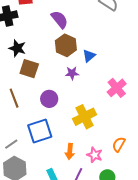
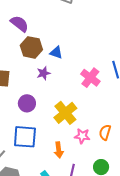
blue triangle: (89, 56) -> (56, 53), turned -48
blue square: (40, 131) -> (25, 137), turned 35
pink star: (95, 155) -> (82, 136), moved

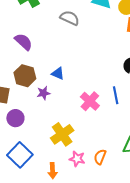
brown hexagon: (31, 47) -> (25, 76), moved
purple circle: (27, 103) -> (15, 118), moved
blue square: (25, 137) -> (20, 155), turned 35

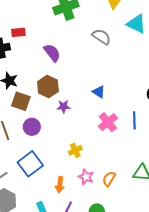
blue triangle: (58, 73) -> (99, 92), moved
yellow cross: (62, 134) -> (75, 150), size x0.6

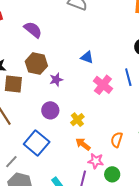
purple circle: (32, 127) -> (50, 110), moved
pink star: (86, 177) -> (96, 161), moved
orange arrow: (60, 185) -> (83, 144), moved, turned 133

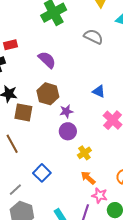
purple circle: (50, 110) -> (68, 131), moved
blue square: (37, 143) -> (42, 173), size x0.7

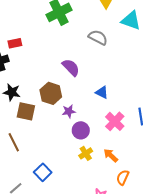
purple semicircle: (47, 60) -> (71, 67), moved
purple circle: (68, 131) -> (81, 130), moved
orange arrow: (88, 178) -> (111, 155), moved

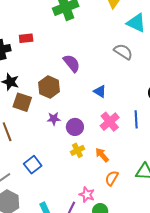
gray semicircle: (98, 37) -> (123, 52), moved
red rectangle: (15, 43) -> (26, 38), moved
purple star: (69, 111) -> (54, 119), moved

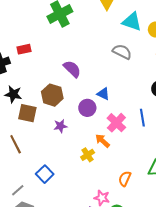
purple circle: (75, 127) -> (87, 108), moved
orange arrow: (102, 155) -> (103, 141), moved

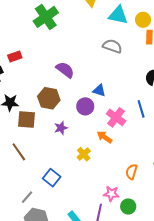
yellow cross: (88, 155) -> (84, 154), moved

